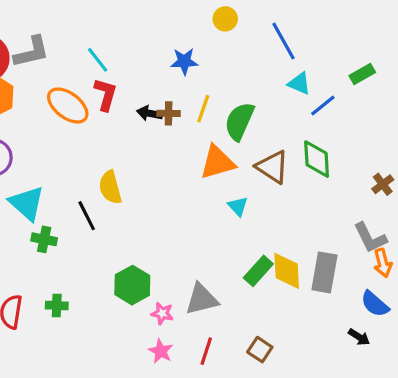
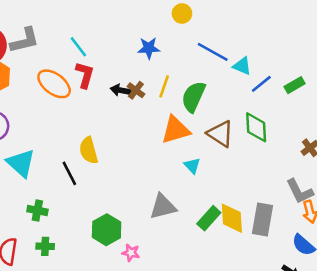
blue line: (283, 41) -> (213, 52), moved, turned -32
green rectangle: (362, 74) -> (295, 85), moved
brown cross: (169, 113) -> (136, 90), turned 36
green cross: (44, 239) -> (37, 210), moved
gray triangle: (202, 299) -> (163, 207), moved

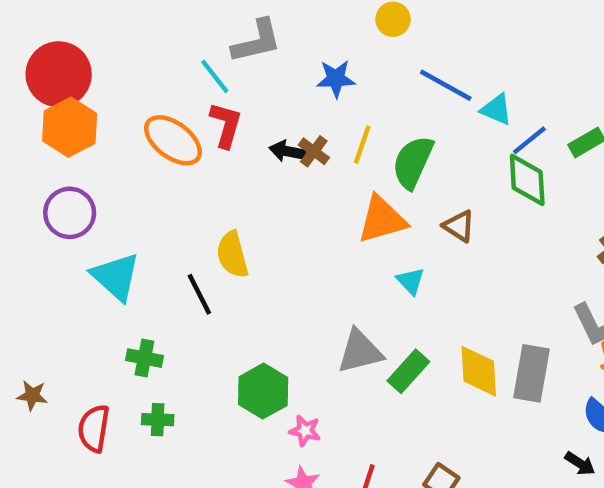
gray L-shape: (25, 40) -> (257, 41), moved
green diamond: (256, 127) -> (527, 180), moved
brown triangle: (220, 134) -> (459, 226), size x0.7
green rectangle: (209, 218) -> (408, 371), moved

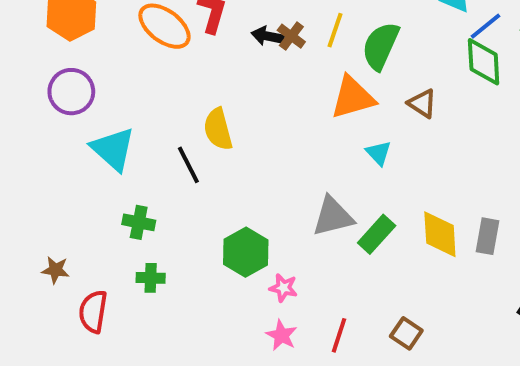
gray rectangle: (532, 373) -> (488, 236), size x0.7
brown star: (32, 395) -> (55, 270), moved
red semicircle: (94, 428) -> (93, 312), moved

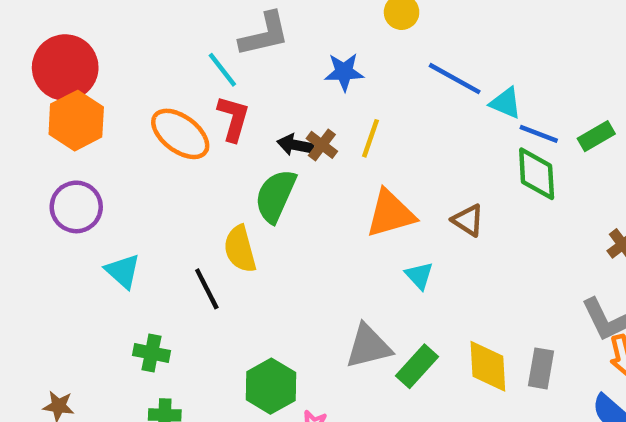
blue line: (486, 26) -> (539, 134), turned 60
green semicircle: (381, 46) -> (275, 196), moved
cyan triangle: (113, 149) -> (123, 271), size x0.7

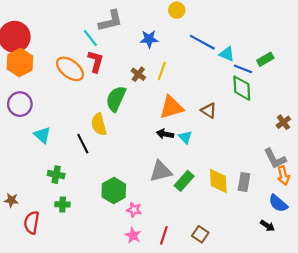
green rectangle: (596, 136) -> (265, 59), moved
black arrow: (295, 145) -> (165, 134), moved

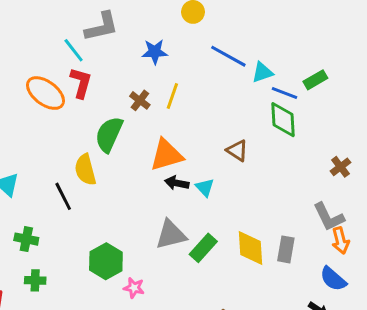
cyan triangle: (227, 54) -> (262, 72), turned -42
orange triangle: (171, 107) -> (166, 155), moved

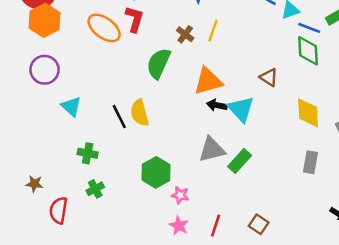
yellow semicircle: (85, 170) -> (140, 113), moved
cyan triangle: (205, 187) -> (241, 109), size x1.6
yellow diamond: (251, 248) -> (308, 113), moved
green cross: (35, 280) -> (95, 189), turned -30

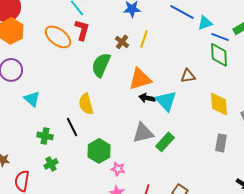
brown triangle: (269, 77) -> (188, 76), turned -42
black line: (119, 117) -> (72, 127), moved

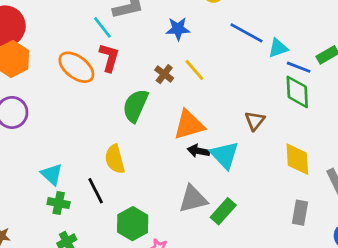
yellow line: (144, 39) -> (194, 70), turned -60
brown triangle: (188, 76) -> (255, 121), turned -42
cyan triangle: (32, 99) -> (52, 174), moved

